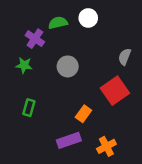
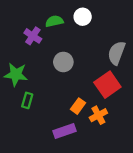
gray semicircle: (125, 57) -> (117, 53), size x1.5
green star: (24, 65) -> (16, 74), moved, size x1.5
orange cross: (106, 146) -> (98, 115), moved

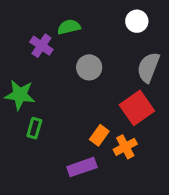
white circle: (83, 17) -> (137, 21), moved
gray circle: (63, 62) -> (89, 67), moved

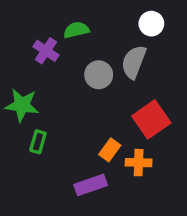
gray semicircle: (148, 67) -> (134, 62), moved
orange cross: (125, 147) -> (139, 163), turned 30

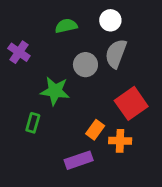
white circle: (151, 24) -> (110, 20), moved
purple cross: (46, 51) -> (19, 52), moved
green star: (22, 105) -> (55, 91), moved

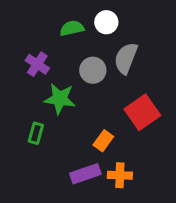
white circle: (110, 20) -> (106, 22), moved
purple cross: (19, 52) -> (37, 64), moved
orange cross: (120, 141) -> (120, 175), moved

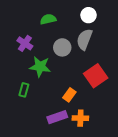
white circle: (106, 22) -> (89, 15), moved

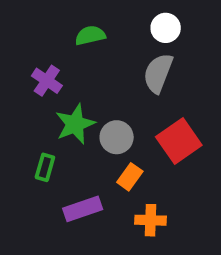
gray circle: (62, 47) -> (117, 137), moved
green star: (40, 67) -> (75, 124), turned -30
purple rectangle: (57, 117) -> (83, 209), moved

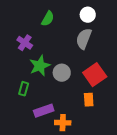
green semicircle: (90, 35) -> (48, 19), turned 133
orange rectangle: (130, 177) -> (89, 100), moved, turned -40
orange cross: (151, 220) -> (63, 123), moved

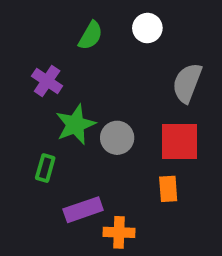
white circle: (88, 15) -> (147, 28), moved
gray semicircle: (84, 39) -> (187, 83), moved
red square: (95, 75) -> (180, 142), turned 35

